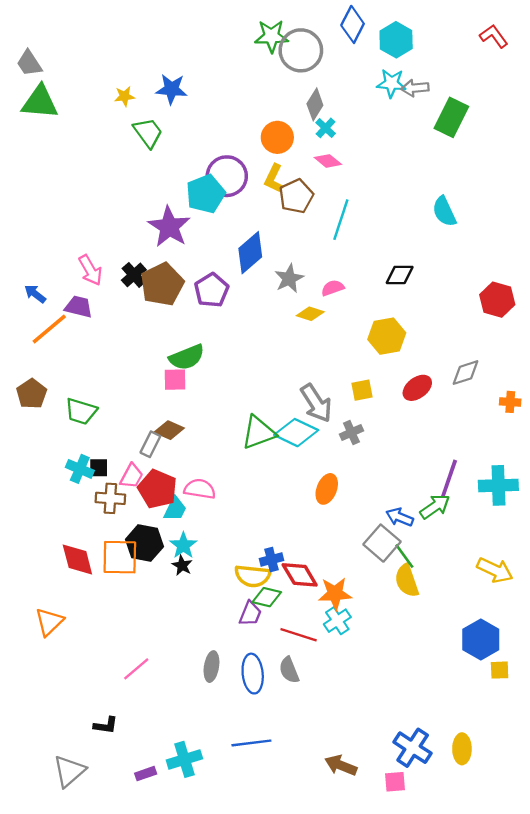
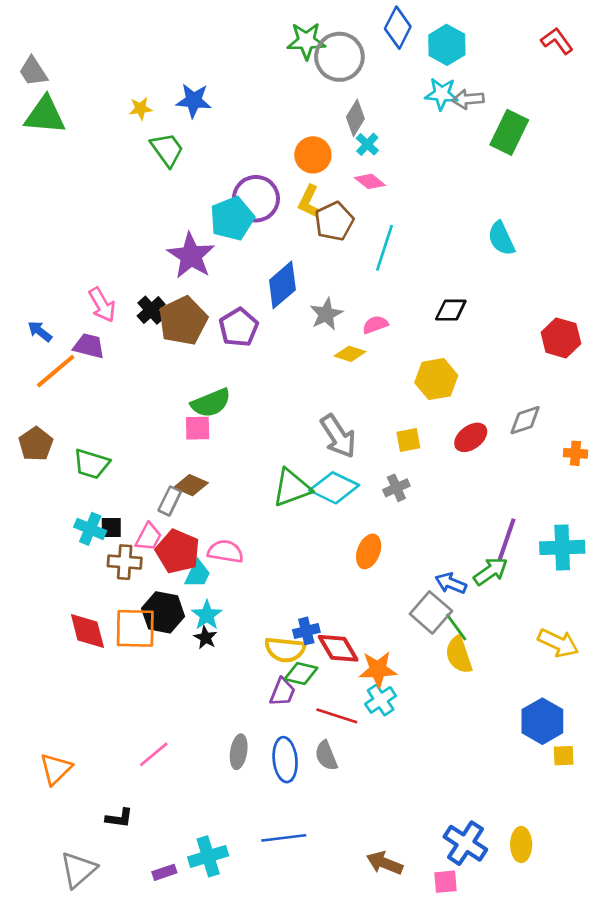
gray arrow: (316, 403) -> (338, 436), moved
orange triangle: (49, 622) -> (56, 769), moved

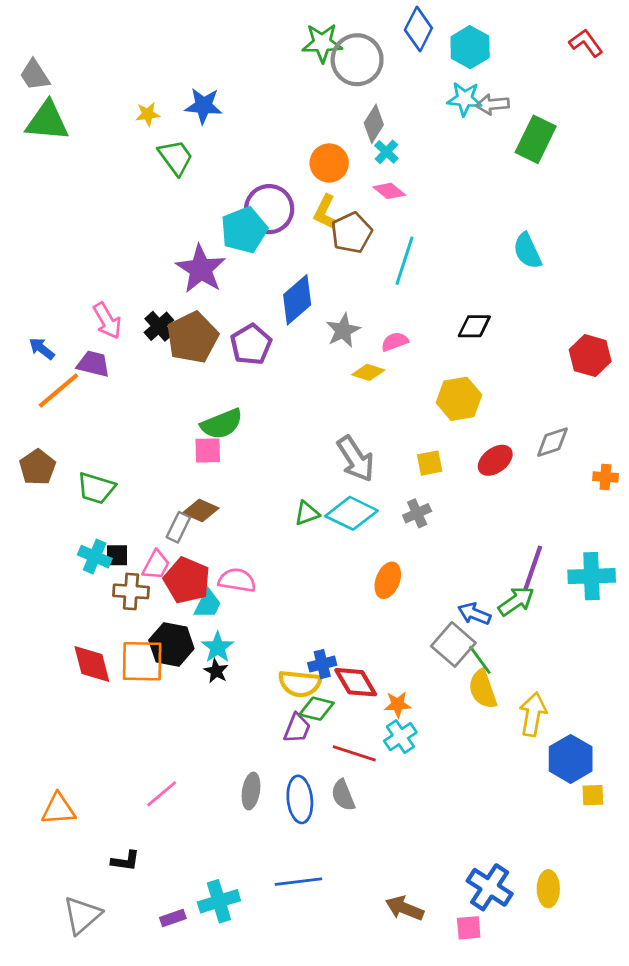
green triangle: (292, 488) -> (307, 513), size x0.6
yellow arrow: (558, 643) -> (533, 714), moved, turned -105
orange star: (378, 669) -> (398, 704), size x0.7
orange triangle: (56, 769) -> (58, 809), turned 40

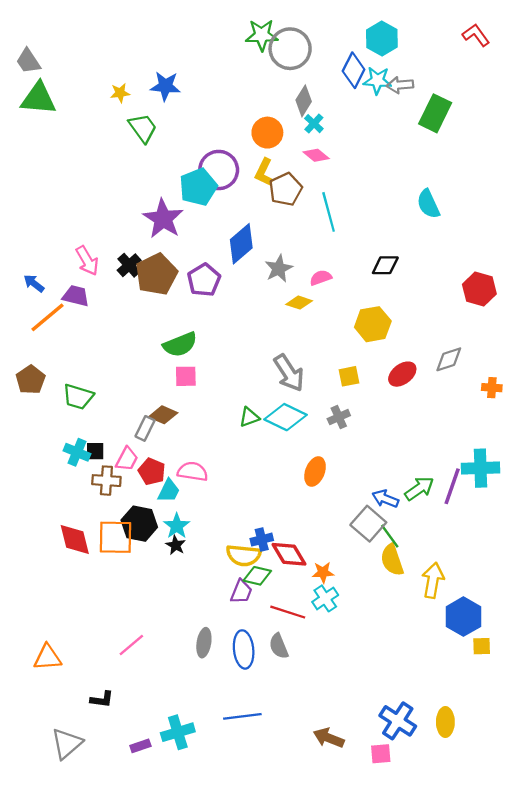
blue diamond: (418, 29) -> (354, 70), moved
cyan line: (405, 261) -> (329, 212), turned -33
pink square: (208, 450) -> (186, 376), moved
purple line: (533, 568) -> (452, 486), moved
red pentagon: (187, 580) -> (152, 472), size x0.7

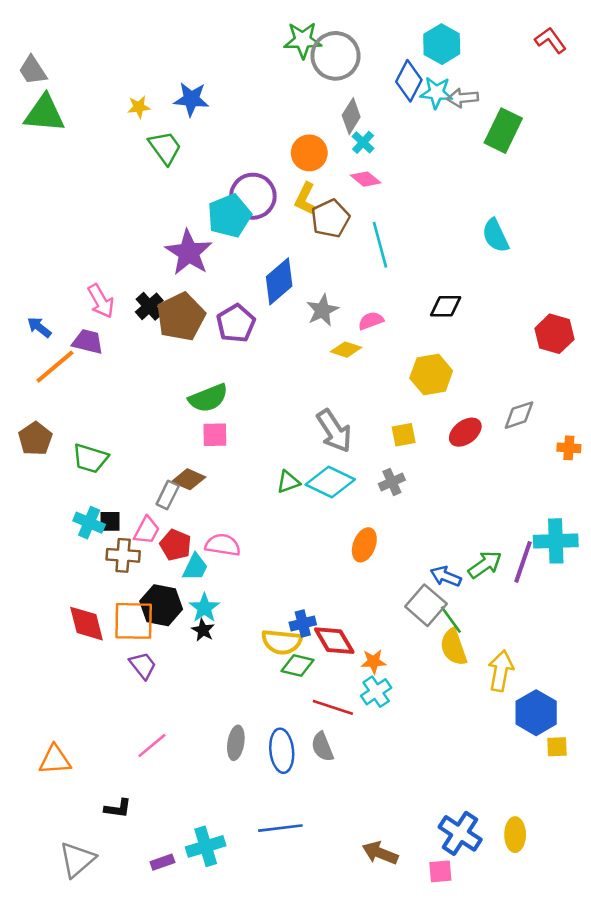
purple trapezoid: (241, 592) -> (143, 665), moved, turned -60

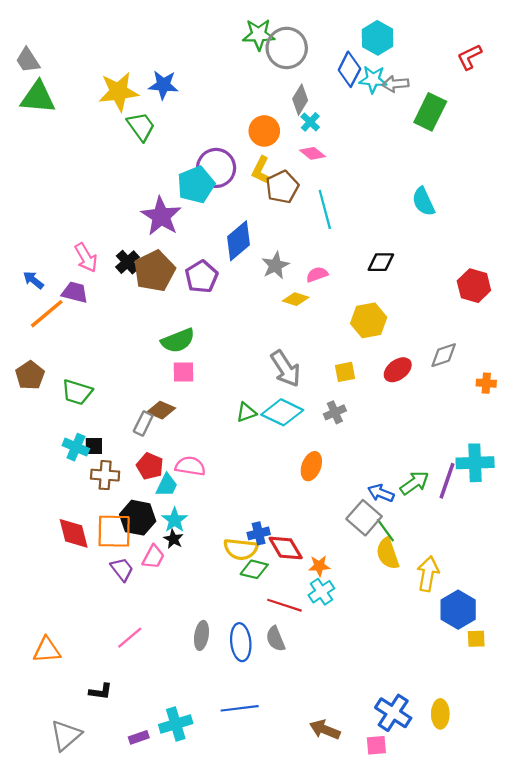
red L-shape: (550, 40) -> (469, 57), moved, turned -80
yellow star: (139, 107) -> (119, 92), size x2.0
pink trapezoid: (147, 530) -> (153, 557), moved

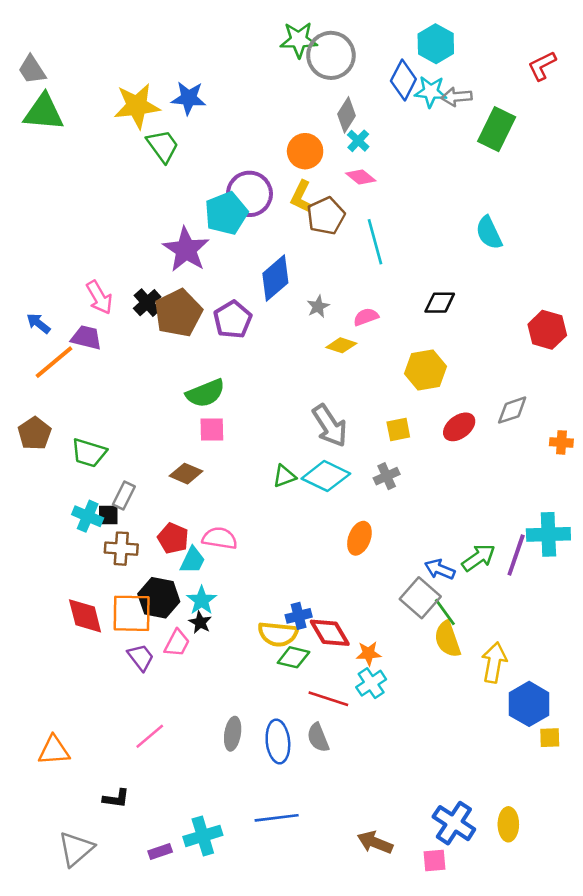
gray star: (275, 265) -> (318, 307), size x0.7
gray rectangle: (143, 424) -> (124, 496), moved

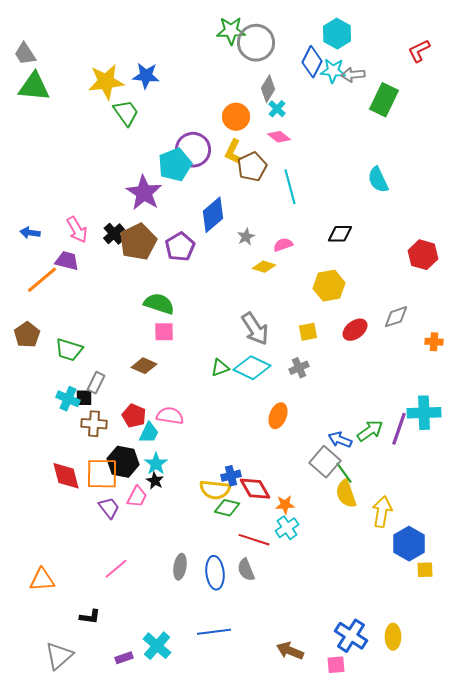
blue arrow: (38, 323) -> (30, 233), moved, turned -30
green semicircle: (205, 393) -> (159, 304), turned -140
cyan cross: (203, 836) -> (157, 646), turned -32

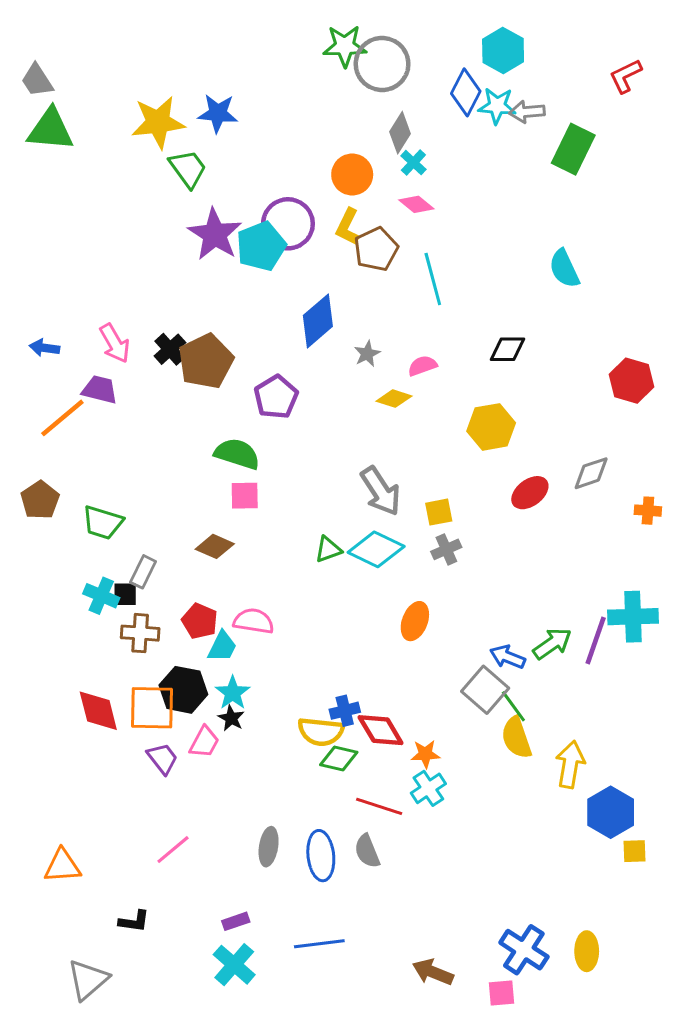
purple star: (144, 193) -> (215, 234), moved
purple pentagon: (180, 247) -> (276, 397), moved
yellow square: (308, 332) -> (439, 512), moved
purple rectangle: (124, 658) -> (236, 921), moved

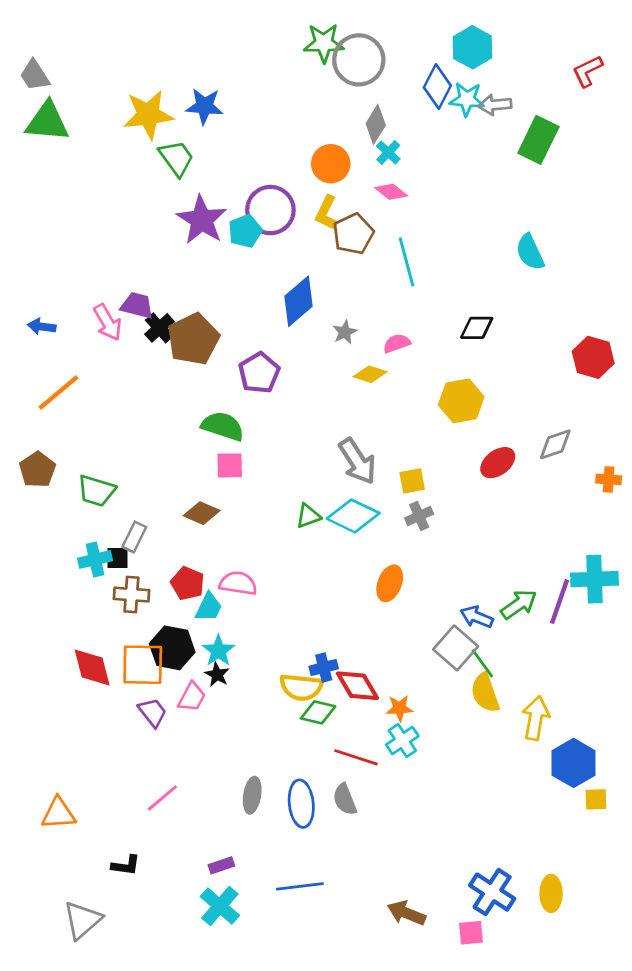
cyan pentagon: (261, 246) -> (245, 231), size x0.7
purple trapezoid: (100, 390) -> (137, 305), moved
cyan cross: (101, 596) -> (95, 559), turned -36

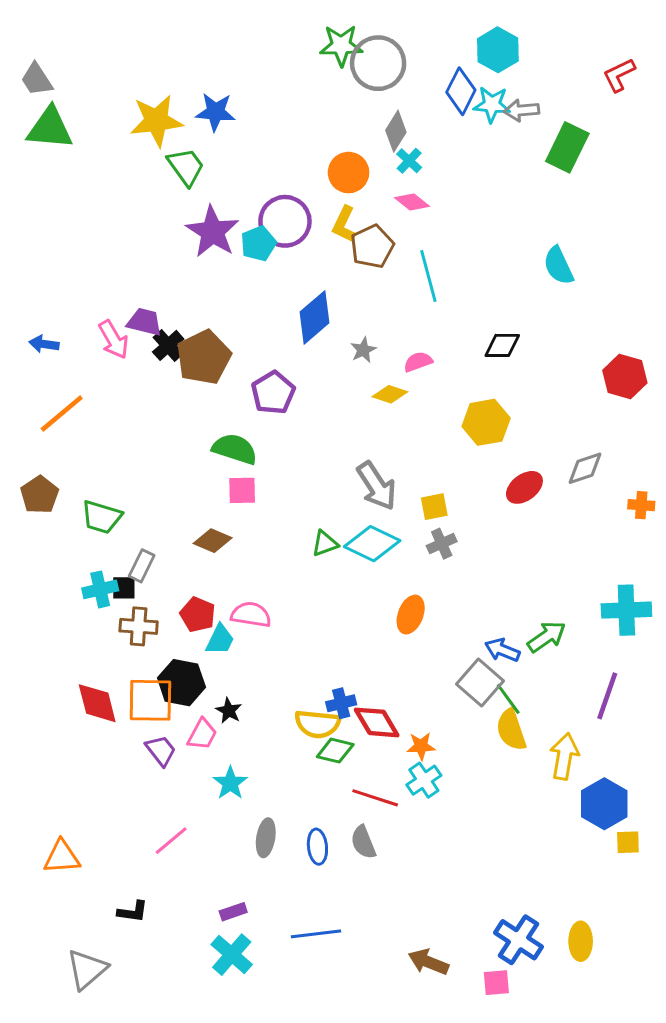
purple line: (559, 602) -> (607, 696), moved
cyan star: (218, 651) -> (230, 783), moved
blue ellipse: (301, 804) -> (317, 847), size x0.7

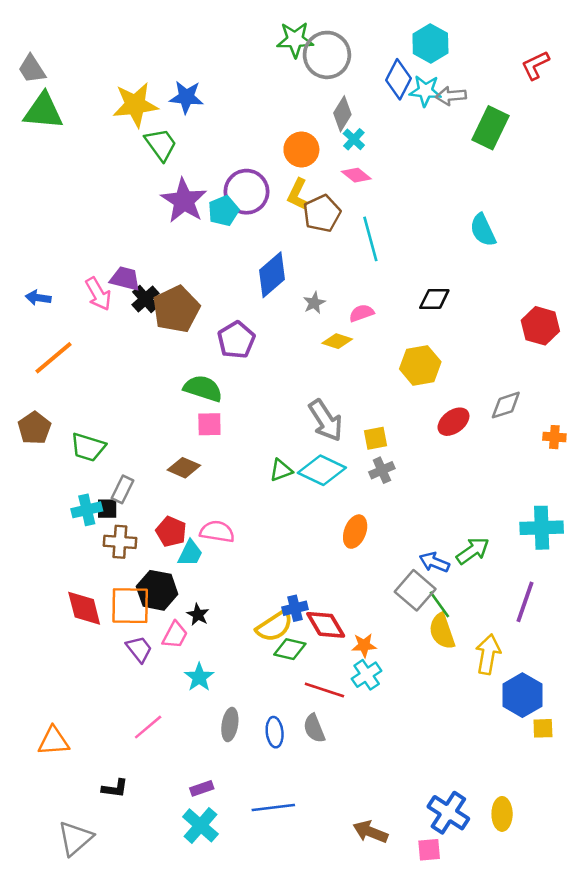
yellow semicircle: (317, 724) -> (275, 626), turned -39

